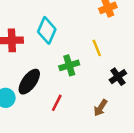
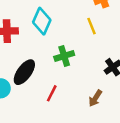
yellow line: (97, 48) -> (92, 26), moved

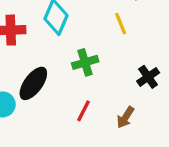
red line: (52, 93) -> (83, 111), moved

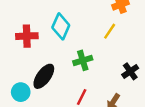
yellow line: (121, 24) -> (110, 31), turned 56

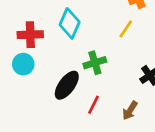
black ellipse: (44, 76) -> (67, 85), moved
cyan circle: (21, 92) -> (23, 64), moved

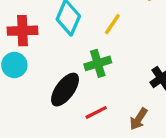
yellow line: (126, 29) -> (112, 24), moved
red line: (93, 105) -> (96, 112), turned 36

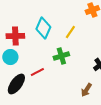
black ellipse: (65, 90) -> (16, 84), moved
red line: (96, 112) -> (37, 72), moved

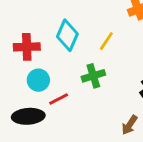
cyan circle: (10, 57) -> (38, 80), moved
black ellipse: (16, 84) -> (28, 116), turned 50

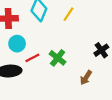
green cross: (93, 76) -> (58, 58), moved, turned -35

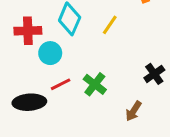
cyan circle: (17, 44) -> (50, 53), moved

